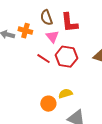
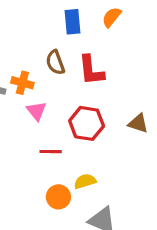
pink triangle: (52, 37) -> (37, 111), moved
red line: (43, 59) -> (51, 152), moved, turned -32

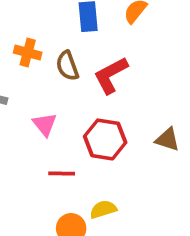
red L-shape: (91, 70) -> (111, 75), turned 68
orange cross: (22, 83) -> (28, 53), moved

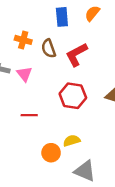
pink triangle: (45, 124) -> (24, 74), moved
red line: (62, 173) -> (29, 115), moved

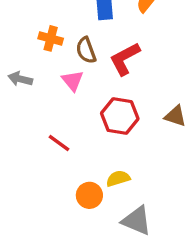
pink triangle: (24, 74) -> (73, 81), moved
red line: (29, 115) -> (59, 143), turned 35

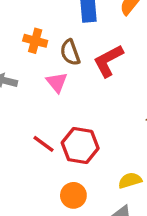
red hexagon: (120, 116) -> (80, 146), moved
yellow semicircle: (118, 178) -> (130, 180), moved

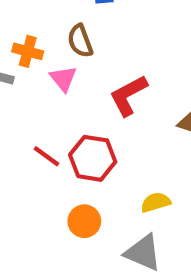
orange cross: (35, 41) -> (28, 51), moved
red L-shape: (108, 61) -> (128, 95), moved

